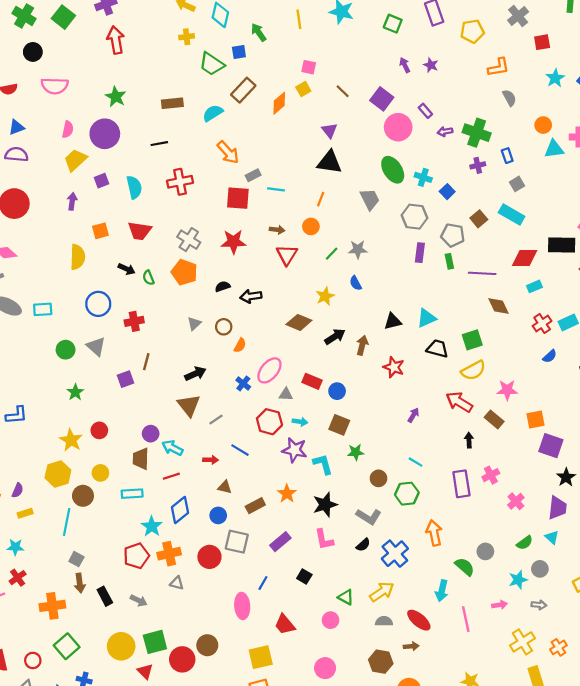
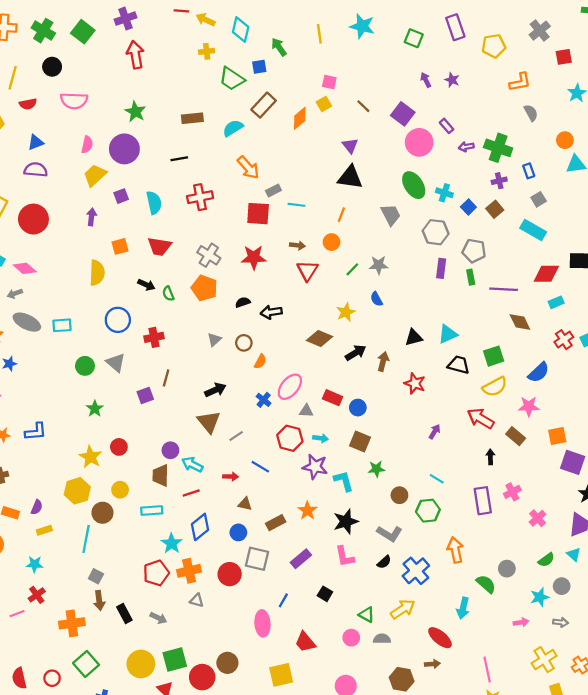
brown square: (479, 219) -> (495, 209), moved
blue semicircle: (550, 356) -> (539, 372), moved, size x1.5
pink line: (466, 619) -> (487, 669), moved
gray semicircle: (384, 621) -> (382, 639), moved

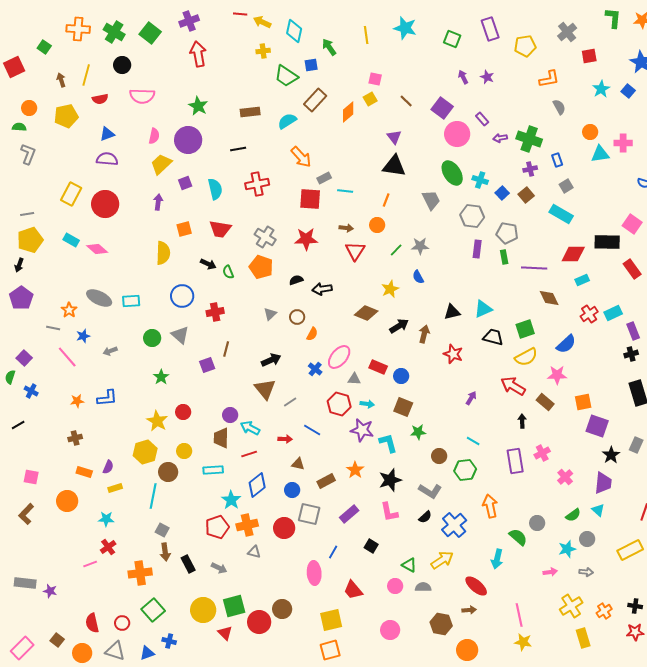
gray arrow: (15, 294) -> (110, 351), moved

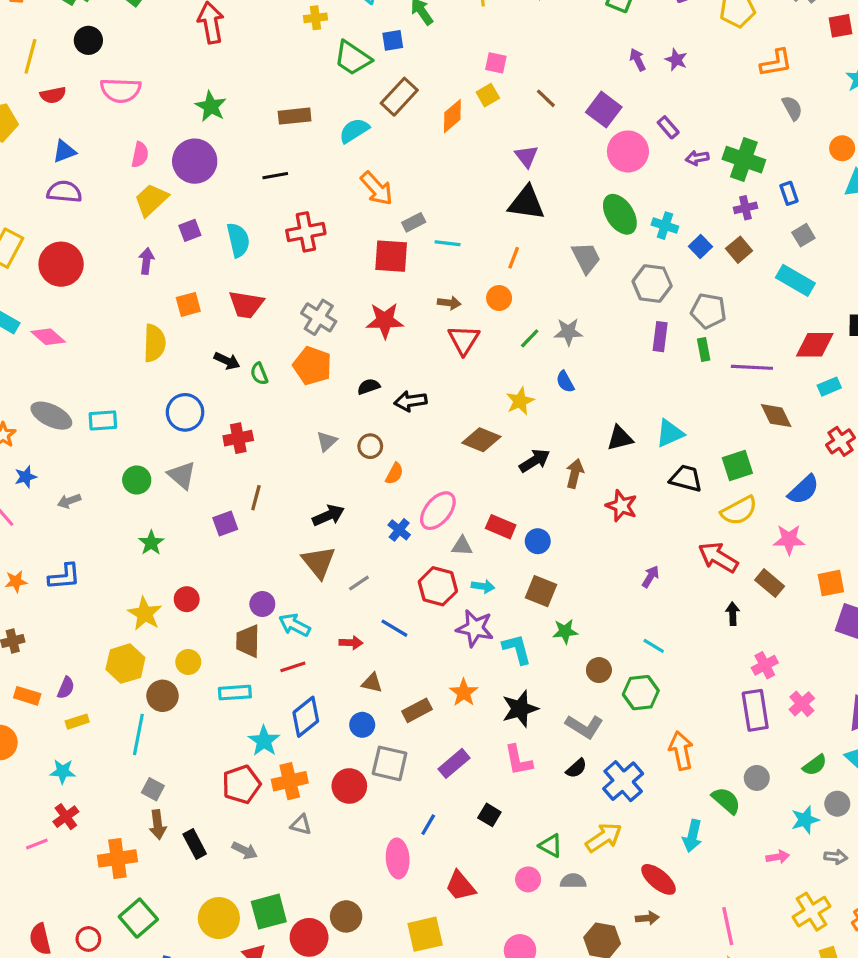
purple rectangle: (515, 461) -> (755, 710), moved

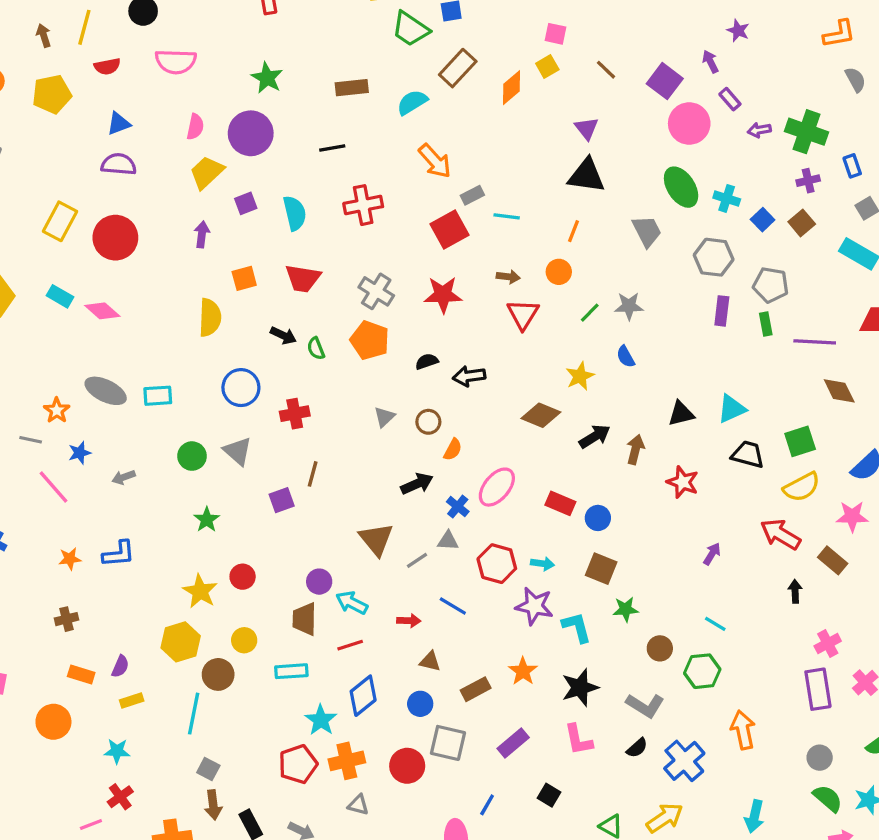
purple arrow: (638, 60) -> (710, 62), moved
red square: (391, 256) -> (450, 229), turned -33
black arrow: (328, 515) -> (417, 484), moved
gray triangle: (462, 546) -> (448, 541), moved
green semicircle: (726, 800) -> (828, 798), moved

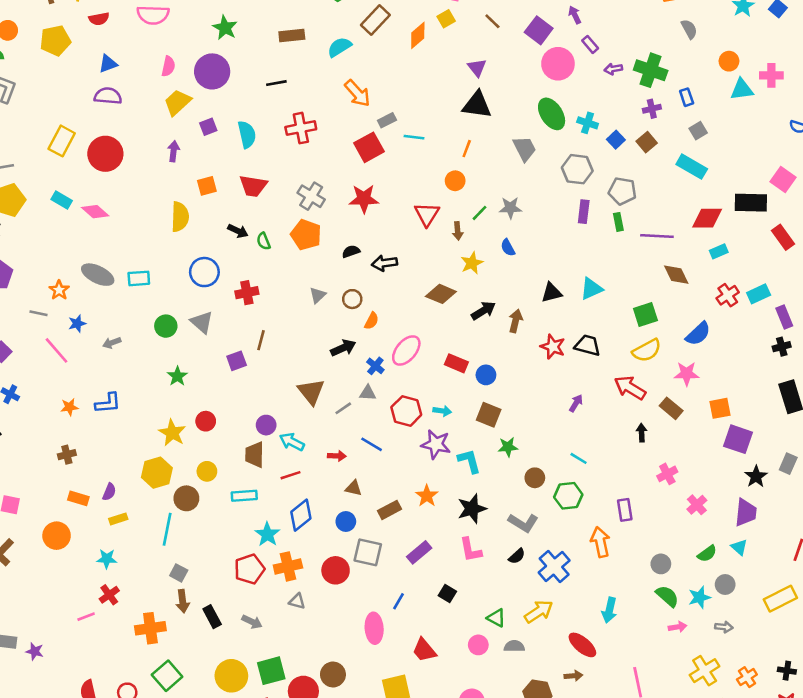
brown arrow: (508, 277) -> (458, 231), moved, turned 78
black trapezoid: (748, 454) -> (588, 345), moved
purple rectangle: (818, 689) -> (625, 510), moved, size x0.7

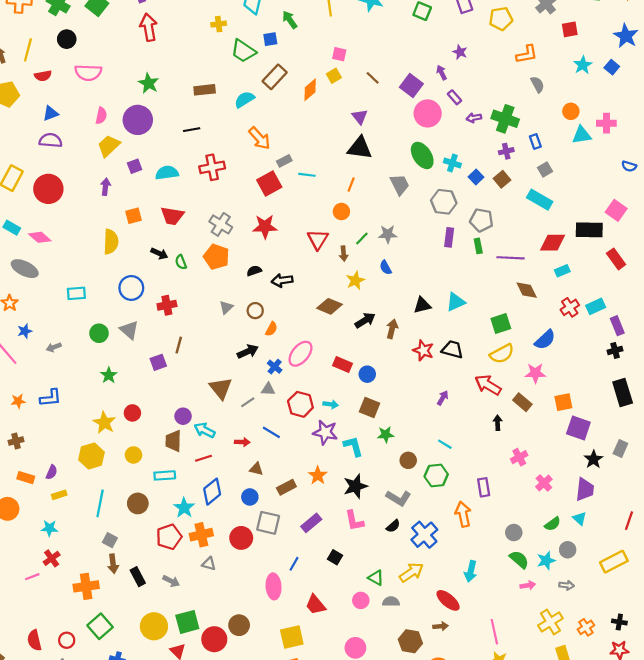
cyan semicircle: (247, 134) -> (167, 173), turned -85
gray ellipse: (98, 275) -> (25, 269), moved
brown circle: (186, 498) -> (138, 503), moved

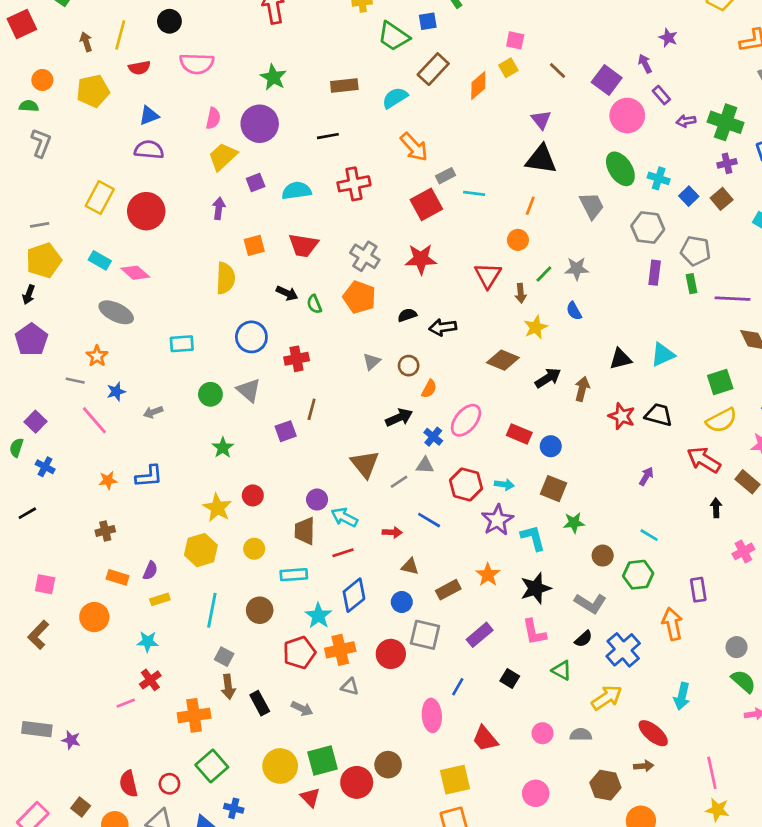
purple star: (325, 432) -> (497, 520), turned 30
green triangle: (376, 578) -> (562, 670), moved

